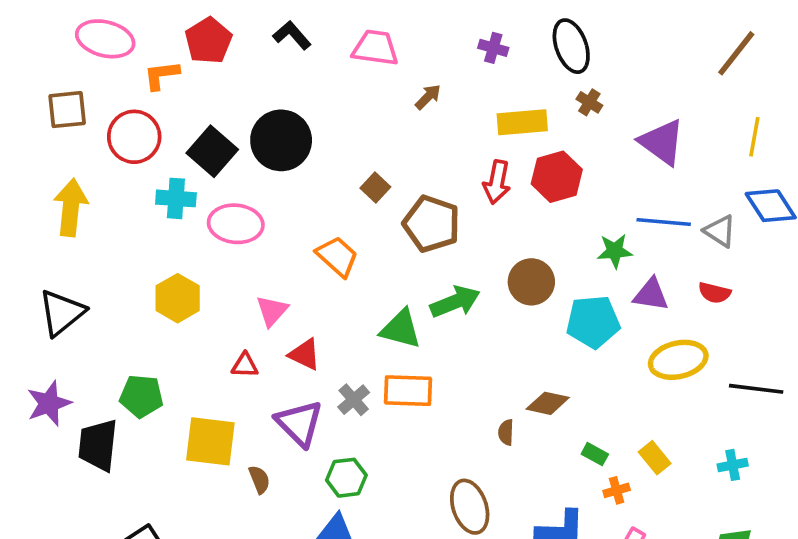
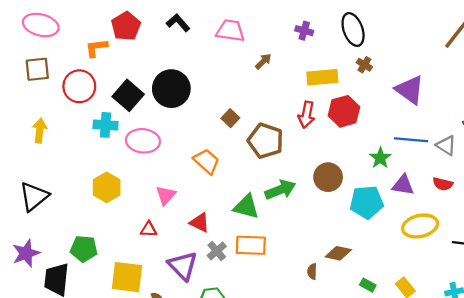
pink ellipse: (105, 39) -> (41, 25), moved
yellow arrow: (71, 207) -> (40, 131), size x0.7
green star: (615, 251) -> (380, 158), turned -30
red triangle: (305, 354) -> (200, 223), moved

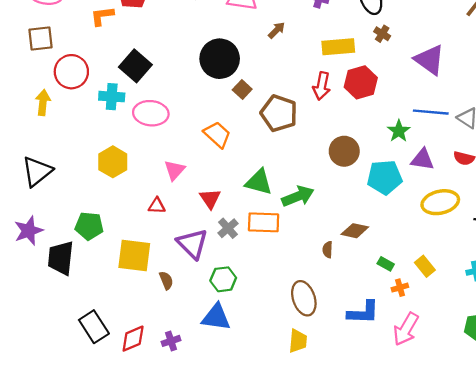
red circle: (79, 86) -> (71, 72), moved
black circle: (171, 89) -> (220, 59), moved
green arrow: (280, 190) -> (298, 196), moved
red triangle: (200, 223) -> (210, 199), turned 30

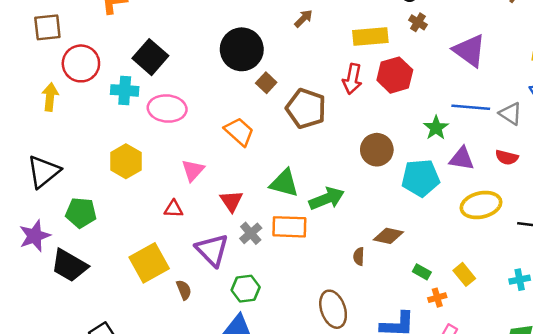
green pentagon: (89, 226) -> (81, 213), moved
yellow square: (134, 256) -> (149, 263), turned -36
black trapezoid: (61, 258) -> (69, 265), turned -66

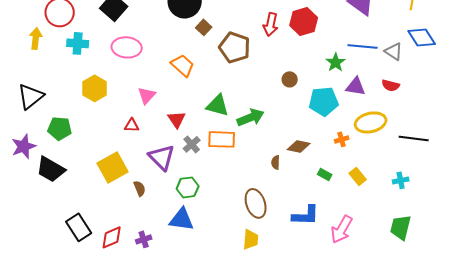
cyan cross: (125, 90) -> (78, 43), moved
brown circle: (377, 150) -> (290, 79), size x0.6
orange cross: (437, 298) -> (342, 139), moved

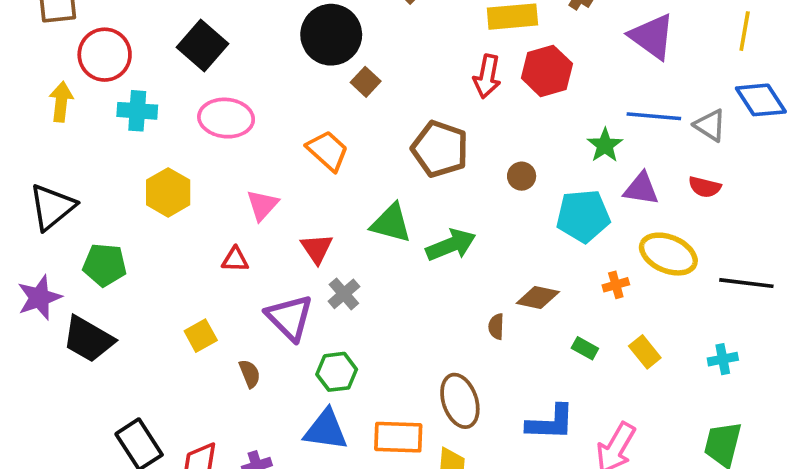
brown pentagon: (235, 47) -> (440, 149), moved
yellow ellipse: (371, 122) -> (668, 254), turned 36
orange rectangle: (222, 139) -> (398, 437), moved
yellow square: (113, 167) -> (201, 336), size x0.6

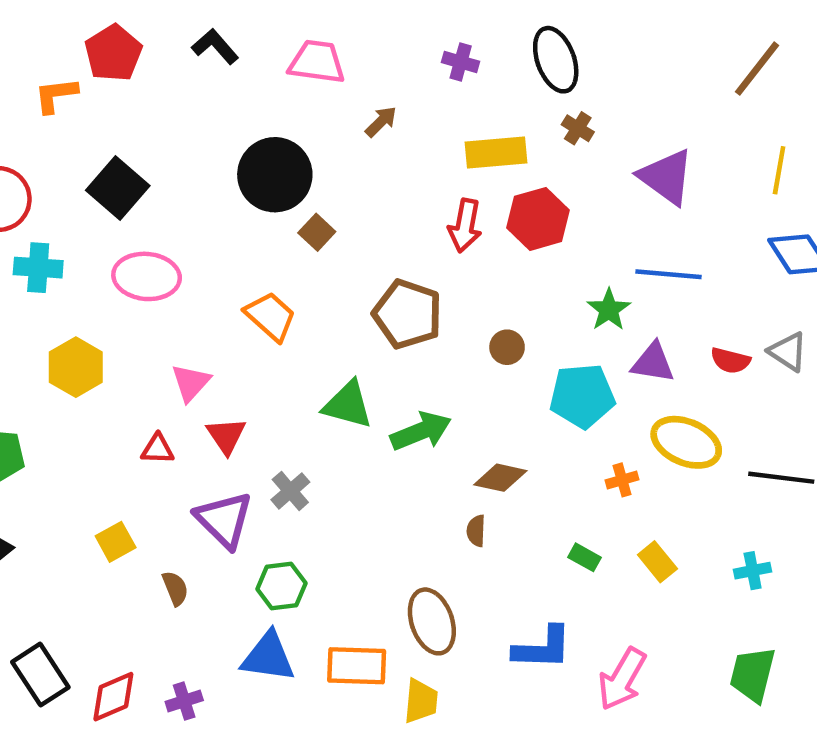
gray triangle: (710, 125) -> (788, 352), moved
red triangle: (317, 249) -> (226, 436), moved
brown diamond: (538, 298) -> (500, 478), moved

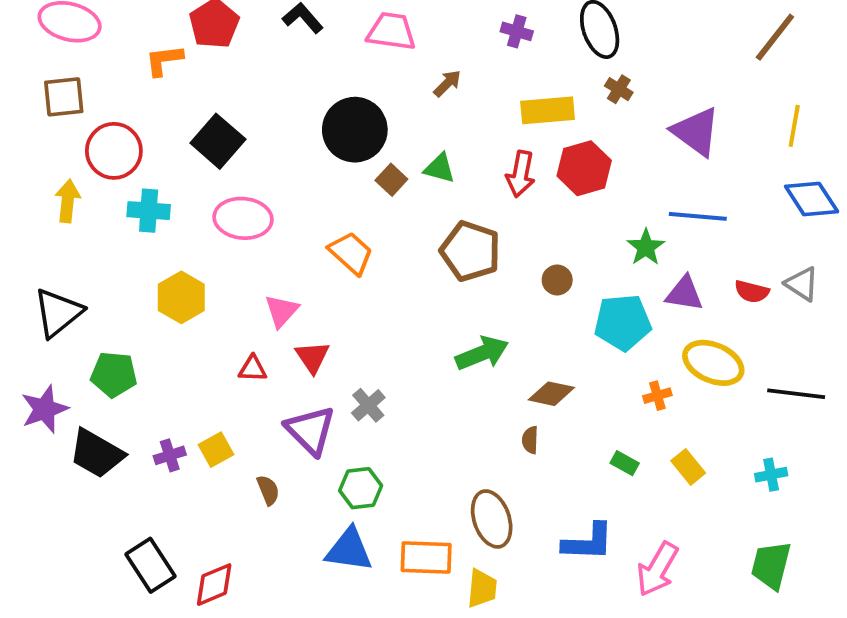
green triangle: (348, 405) -> (440, 168), moved, size x0.7
purple cross: (184, 701) -> (170, 455), moved

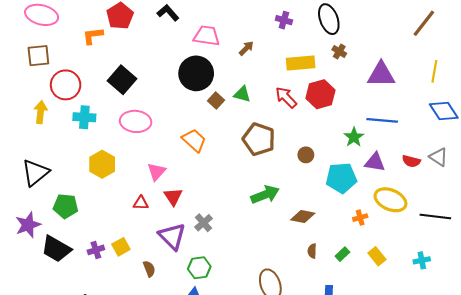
pink trapezoid: (391, 31) -> (207, 36), moved
purple triangle: (696, 132) -> (381, 74), turned -36
red arrow: (521, 174) -> (286, 97), turned 125
brown semicircle: (530, 440) -> (312, 251), moved
green rectangle: (625, 463) -> (342, 254), turned -72

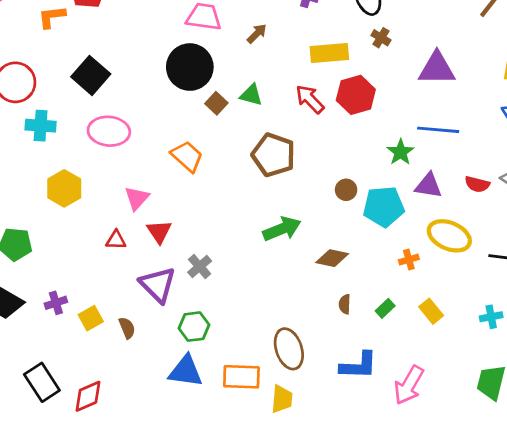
brown circle: (306, 155) -> (346, 190), moved
yellow square: (121, 247) -> (91, 318), moved

